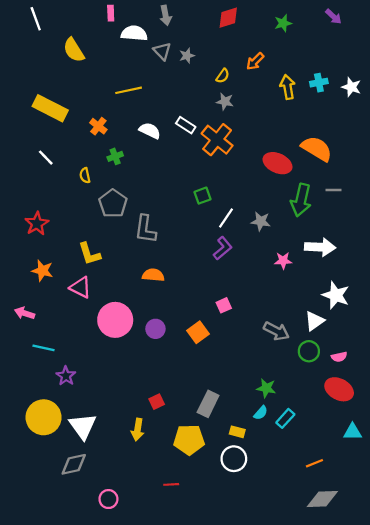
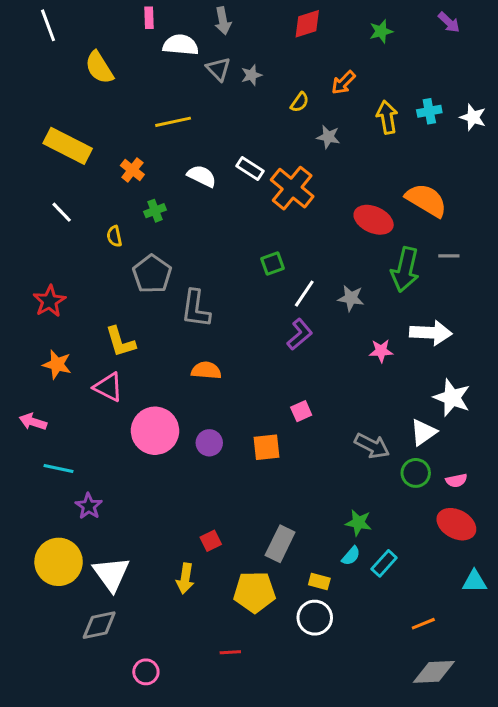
gray star: (225, 102) -> (328, 137), moved
orange square: (198, 332) -> (267, 447), turned 30

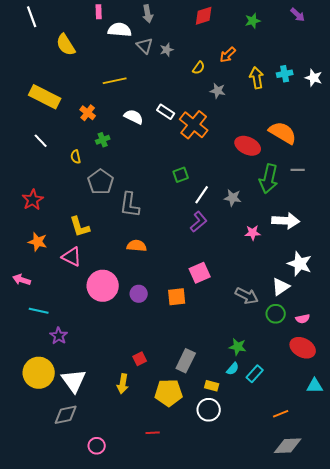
pink square: (301, 411) -> (200, 273), size x1.5

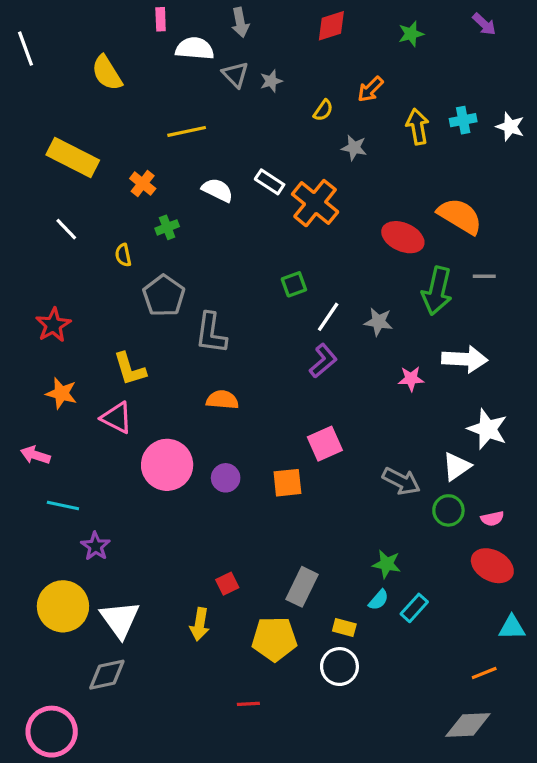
white line: (32, 17) -> (26, 49), moved
orange line: (281, 414) -> (484, 673), moved
pink circle: (97, 446) -> (52, 732), moved, size x1.8

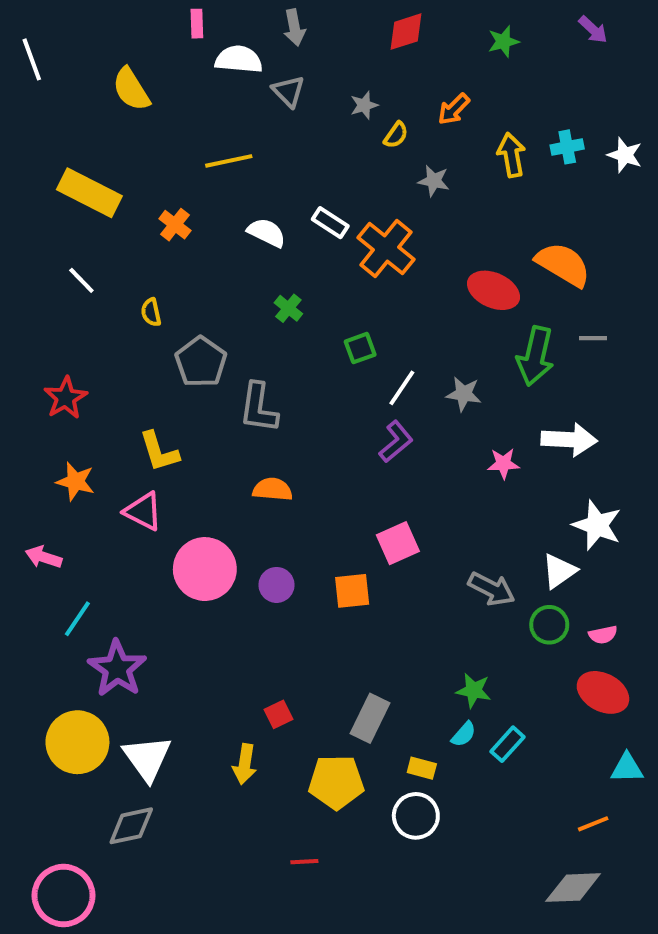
gray star: (271, 81) -> (364, 105), moved
green cross: (167, 227) -> (288, 308), moved, turned -30
cyan line: (63, 506) -> (77, 619), turned -68
purple star: (96, 546) -> (117, 669), size x1.6

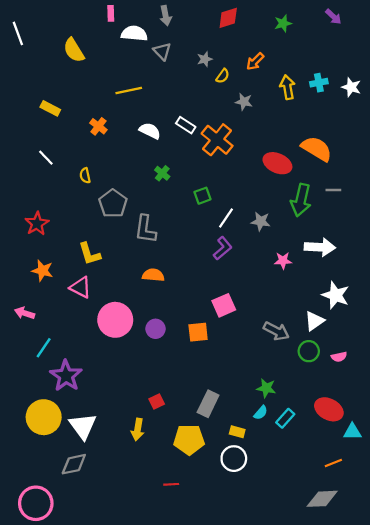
yellow rectangle: (89, 193) -> (50, 108), size x0.6
red ellipse: (603, 692) -> (329, 409), moved

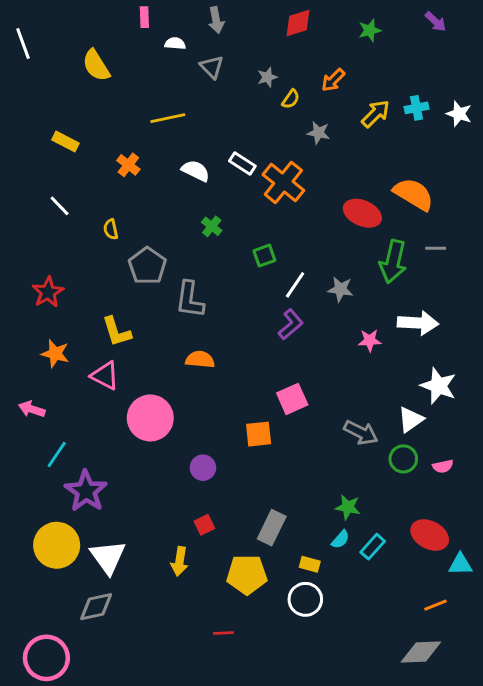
white semicircle: (134, 33) -> (175, 43), size x0.6
yellow arrow: (288, 87) -> (376, 114), turned 55
purple circle: (155, 329) -> (203, 468), moved

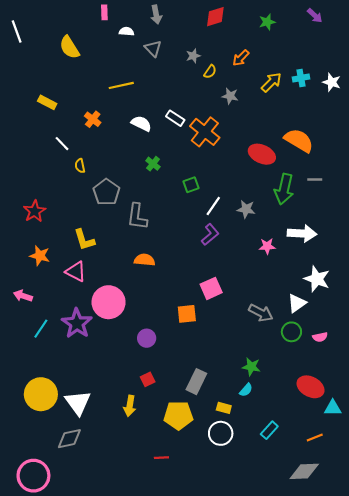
white line: (60, 206) -> (62, 144), moved
purple star: (86, 491) -> (77, 323), moved
cyan rectangle: (373, 547) -> (269, 430), moved

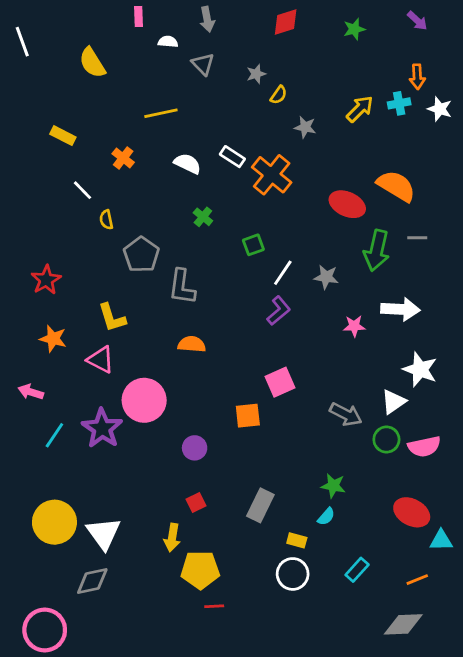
orange arrow: (241, 58) -> (417, 77), moved, turned -48
pink semicircle: (320, 337) -> (424, 447), size x1.6
yellow pentagon: (178, 415) -> (200, 570), moved

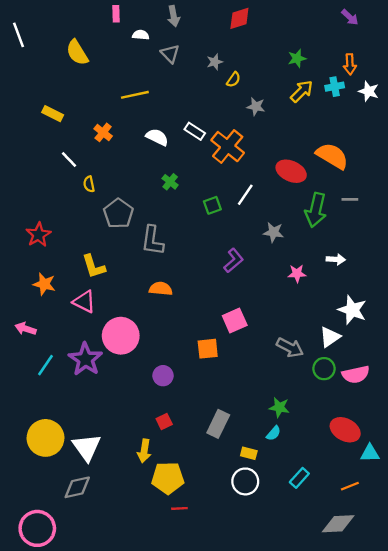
green star: (354, 29) -> (297, 58), moved
white line: (283, 273) -> (245, 195), moved
white arrow: (400, 309) -> (336, 259), size x0.6

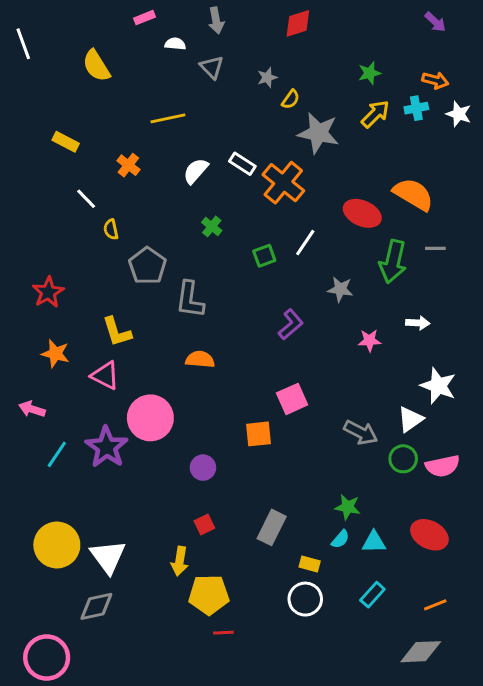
pink rectangle: (116, 14) -> (145, 18), turned 70
orange arrow: (350, 64) -> (435, 80), turned -72
gray star: (256, 107) -> (318, 133), size x1.8
white semicircle: (157, 137) -> (196, 171), turned -75
cyan triangle: (370, 453) -> (374, 542), moved

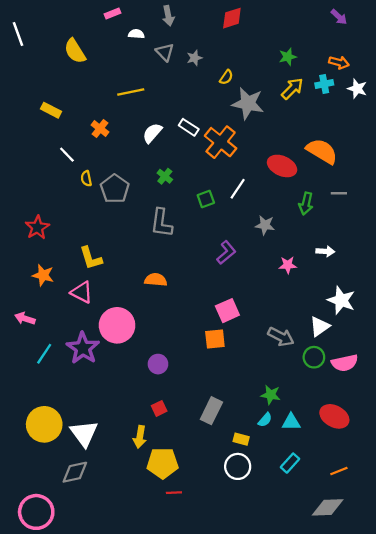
gray star: (267, 77) -> (194, 58), moved
green arrow: (393, 262) -> (306, 204), size x0.7
gray pentagon: (147, 266) -> (115, 189), moved
gray L-shape: (190, 300) -> (161, 223), moved
orange square: (258, 434) -> (215, 339), moved

